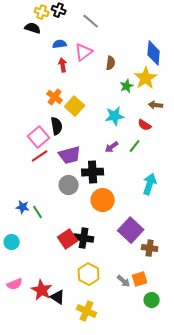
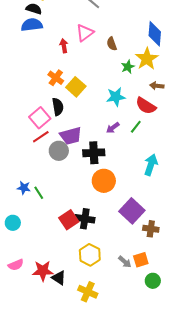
blue semicircle: (60, 44) -> (32, 25), moved, size x1.5
brown semicircle: (111, 63) -> (112, 44), turned 152
red semicircle: (145, 125) -> (146, 106), size x1.5
gray circle: (69, 185) -> (59, 151), moved
red star: (42, 290) -> (43, 271), turned -30

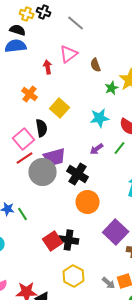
orange cross: (56, 78) -> (30, 94), moved
gray circle: (59, 151) -> (43, 172), size x1.4
black cross: (94, 153) -> (78, 174), turned 35

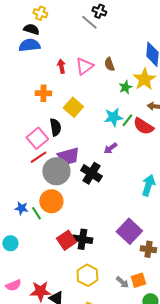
black cross: (44, 12) -> (99, 11), moved
pink triangle: (69, 54) -> (84, 66), moved
orange cross: (30, 94) -> (43, 93), turned -35
green line: (120, 148) -> (127, 120), moved
orange circle: (88, 202) -> (51, 201), moved

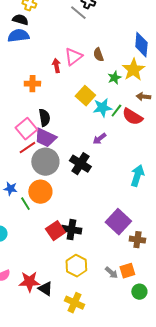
red arrow: (61, 66) -> (56, 66), moved
yellow square: (73, 107) -> (85, 96), moved
purple trapezoid: (68, 156) -> (45, 138), moved, turned 40
blue star: (21, 208) -> (10, 189), moved

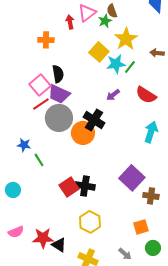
yellow star: (133, 70) -> (126, 39), moved
green star: (114, 78) -> (105, 21), moved
red semicircle: (132, 117) -> (146, 95), moved
orange circle: (40, 192) -> (83, 133), moved
gray arrow: (111, 273) -> (125, 254), moved

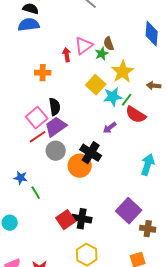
purple trapezoid: (59, 94) -> (56, 127), turned 120
red semicircle: (146, 95) -> (136, 115), moved
gray circle: (59, 118) -> (56, 151), size x0.7

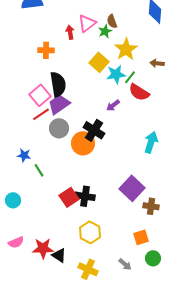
black semicircle: (55, 107) -> (58, 84), size x1.4

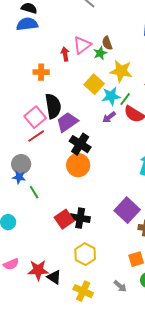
yellow star: (126, 49) -> (121, 71), turned -30
purple trapezoid: (59, 104) -> (67, 122), moved
purple arrow: (113, 105) -> (109, 117), moved
gray circle: (59, 128) -> (21, 164), moved
black cross: (94, 130) -> (80, 144), moved

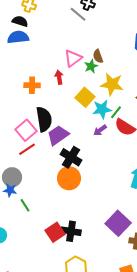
red arrow: (65, 54) -> (59, 77), moved

